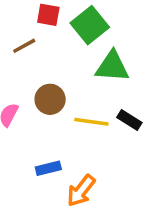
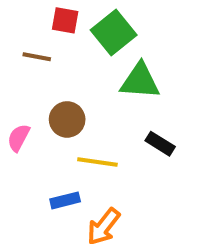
brown line: (24, 46) -> (37, 57), turned 40
yellow line: (91, 122) -> (97, 162), moved

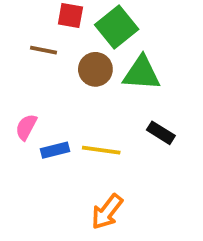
brown circle: (67, 119) -> (95, 69), moved
blue rectangle: (65, 200) -> (55, 150), moved

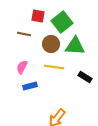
pink semicircle: (26, 127) -> (22, 67), moved
yellow line: (101, 150) -> (54, 67), moved

